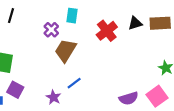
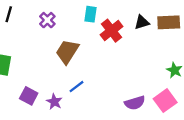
cyan rectangle: (72, 16) -> (91, 14), moved
purple cross: (51, 30) -> (47, 20), moved
purple square: (15, 90) -> (29, 96), moved

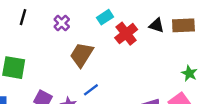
cyan rectangle: (91, 14) -> (105, 17), turned 49
black triangle: (142, 22) -> (157, 25), turned 35

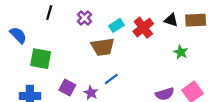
cyan rectangle: (105, 17) -> (117, 25), moved
brown trapezoid: (82, 55) -> (103, 47), turned -130
green star: (189, 73) -> (181, 52), moved

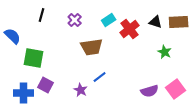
cyan rectangle: (117, 25) -> (109, 20), moved
purple square: (67, 87) -> (46, 85), moved

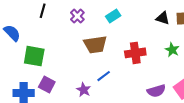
red cross: (130, 29) -> (135, 53), moved, turned 30

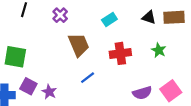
cyan rectangle: (113, 16) -> (109, 20), moved
brown trapezoid: (95, 44) -> (79, 45), turned -105
purple star: (84, 90) -> (49, 92), moved

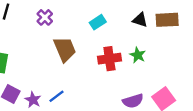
green star: (159, 50) -> (138, 55), moved
blue line: (88, 78) -> (57, 96), moved

